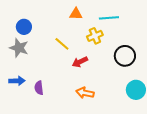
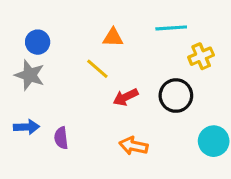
orange triangle: (76, 14) -> (113, 37), moved
yellow cross: (95, 36) -> (201, 56), moved
black circle: (125, 56) -> (176, 96), moved

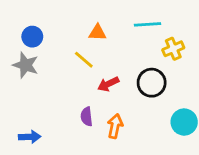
blue arrow: (27, 127) -> (30, 137), moved
purple semicircle: (61, 138) -> (87, 117), moved
orange arrow: (133, 146) -> (115, 126), turned 90

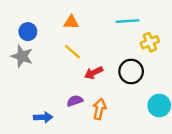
orange triangle: (97, 33) -> (71, 22), moved
purple semicircle: (87, 117) -> (75, 101), turned 77
blue arrow: (30, 137) -> (43, 117), moved

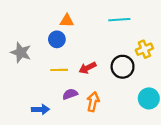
blue circle: (28, 32) -> (57, 39), moved
yellow cross: (150, 42) -> (144, 49), moved
yellow line: (72, 52) -> (59, 70), moved, turned -42

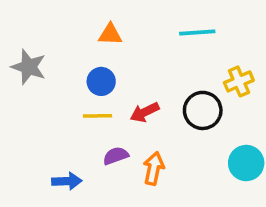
blue circle: (57, 39) -> (101, 81), moved
gray star: (21, 52) -> (29, 67), moved

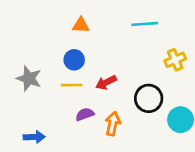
gray star: (29, 67) -> (29, 78), moved
black circle: (203, 110) -> (149, 98), moved
blue arrow: (67, 181) -> (34, 137), moved

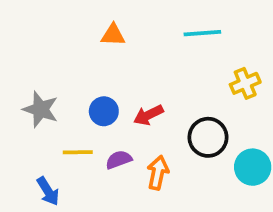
blue circle: (74, 60) -> (104, 111), moved
yellow line: (71, 85) -> (78, 152), moved
blue arrow: (34, 137) -> (48, 191), turned 60

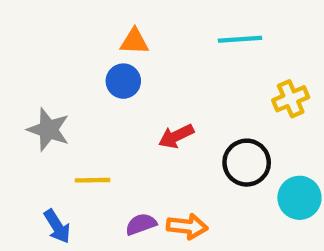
blue circle: (104, 111) -> (123, 81), moved
purple semicircle: (119, 160) -> (141, 224), moved
orange arrow: (158, 173) -> (187, 226), moved, turned 84

